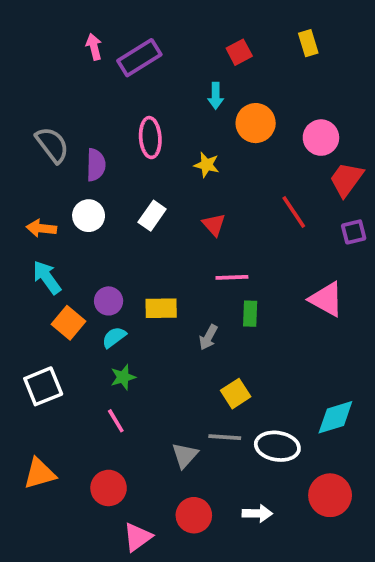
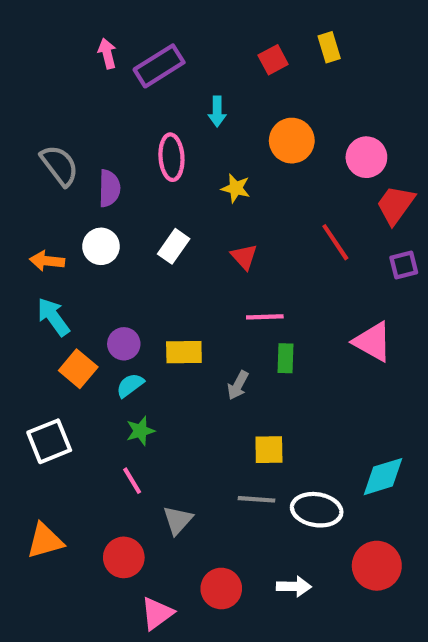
yellow rectangle: (308, 43) -> (329, 47), moved
cyan arrow: (216, 96) -> (217, 112), moved
yellow square: (236, 394) -> (269, 450), turned 32
gray triangle: (185, 455) -> (178, 520), moved

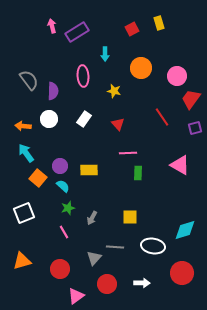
cyan semicircle: (130, 385) -> (63, 186), turned 80
gray arrow: (238, 385) -> (92, 218), moved
gray line: (257, 499) -> (115, 247), moved
gray triangle: (178, 520) -> (94, 258), moved

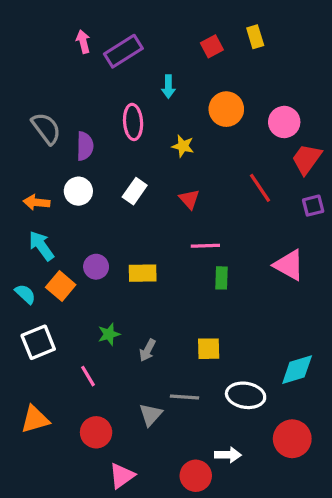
cyan semicircle: (63, 186) -> (25, 294), moved
pink line: (64, 232) -> (88, 376), moved
red circle: (107, 284) -> (196, 476), moved

